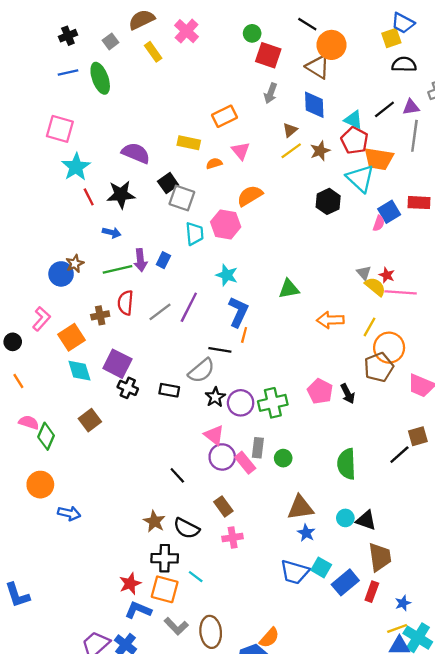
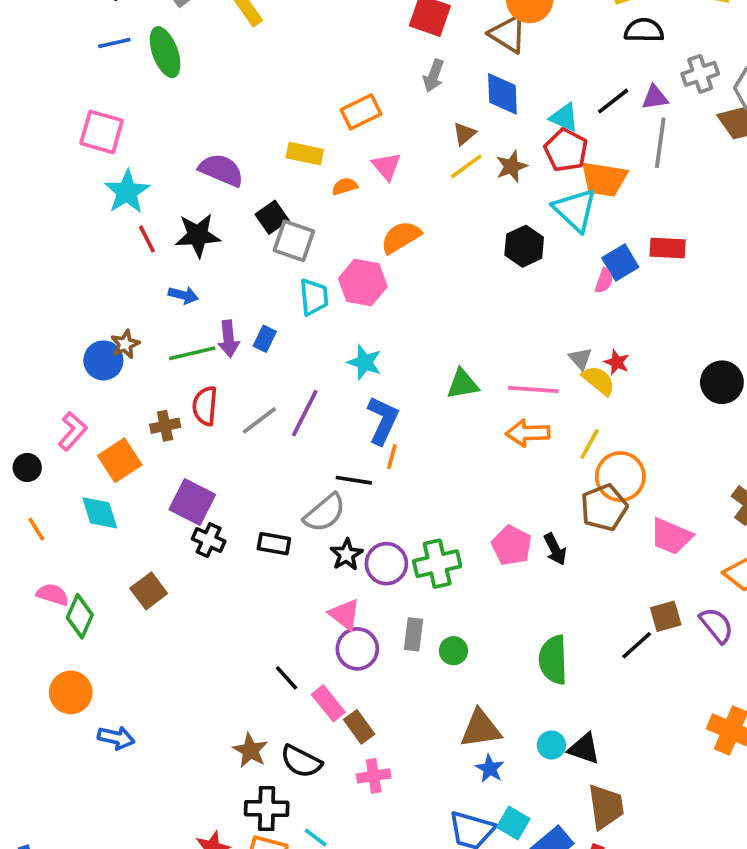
pink line: (401, 292) -> (533, 389), moved
cyan diamond: (79, 371) -> (100, 513), moved
pink rectangle: (245, 463) -> (328, 703), moved

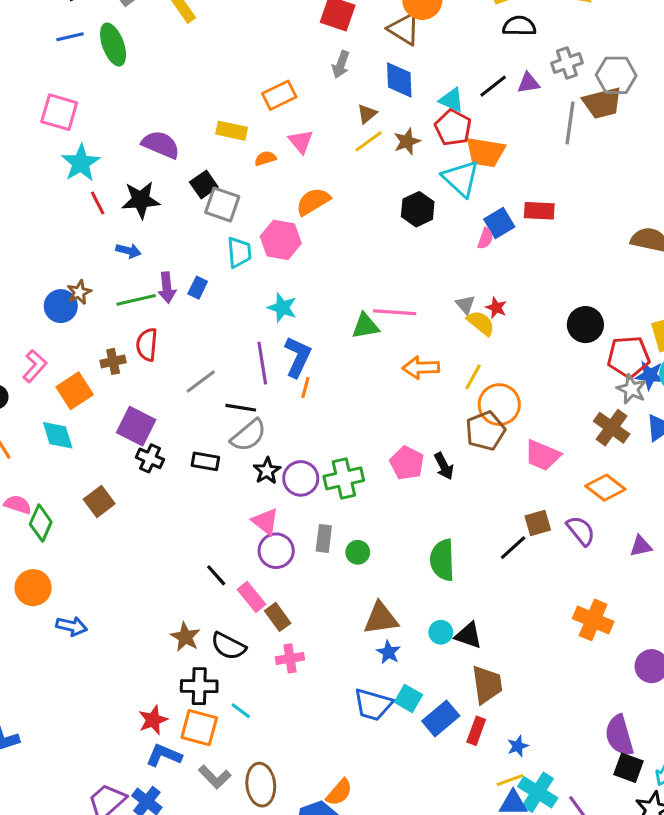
gray line: (660, 143) -> (570, 123), moved
pink line: (533, 389) -> (395, 312), moved
purple line: (305, 413) -> (262, 363), moved, turned -36
gray line: (259, 420) -> (201, 381), moved
black line: (354, 480) -> (241, 408), moved

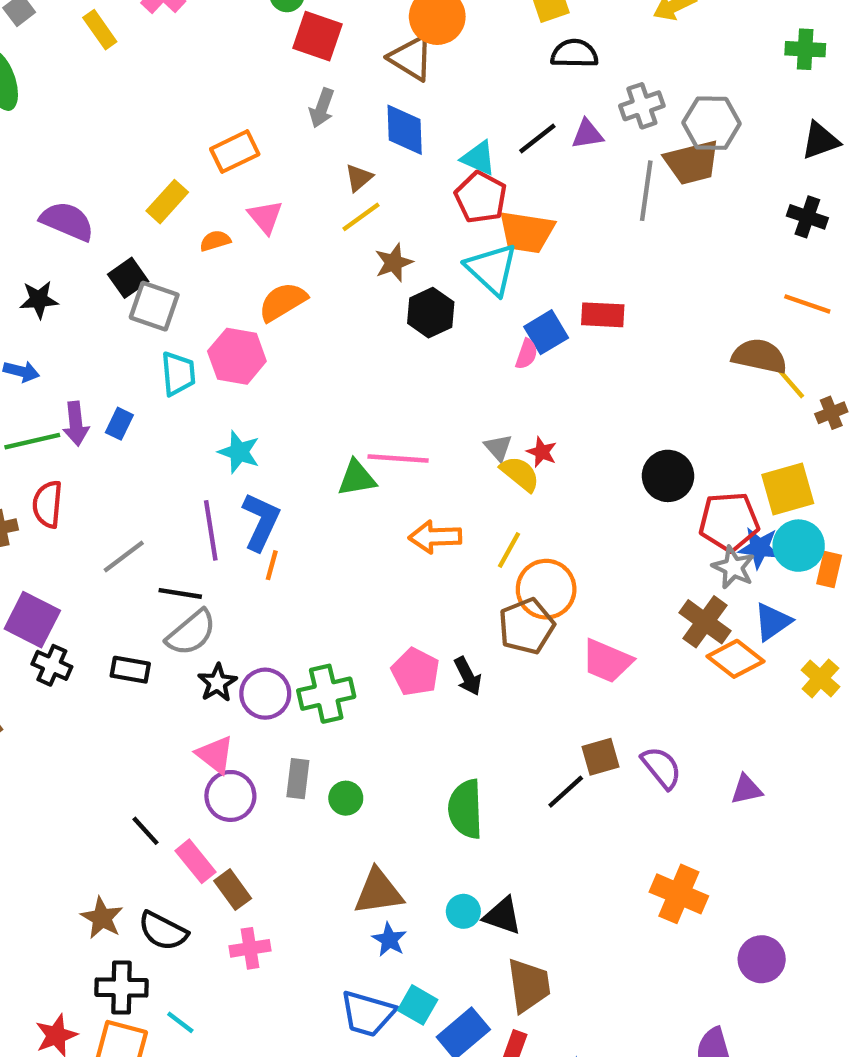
yellow rectangle: (232, 131) -> (167, 202), turned -60
brown star: (407, 141) -> (394, 263), moved
black star: (141, 200) -> (39, 300), size x0.7
orange diamond: (605, 488) -> (735, 659), moved

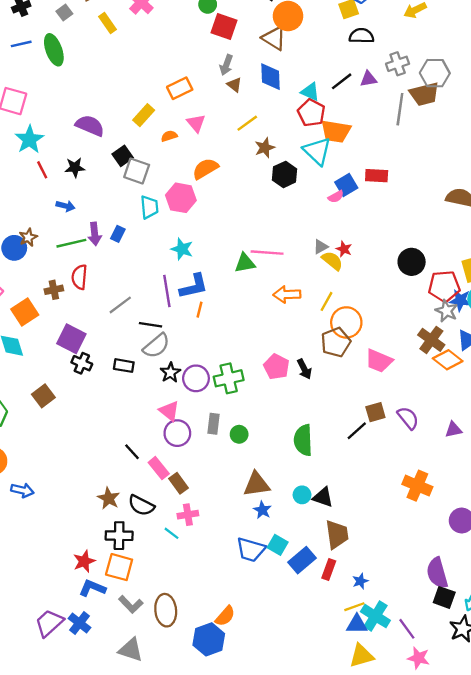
brown triangle: (359, 178) -> (234, 85), moved, turned -42
pink semicircle: (526, 354) -> (336, 197), turned 42
gray triangle: (498, 448) -> (321, 247), turned 42
blue L-shape: (261, 522) -> (194, 286), turned 52
cyan line: (180, 1022) -> (172, 533), moved

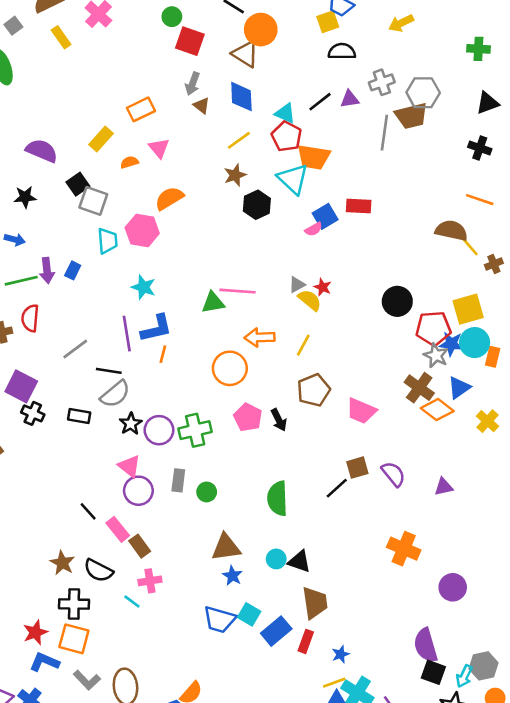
yellow line: (247, 123) -> (239, 140), moved
orange circle: (346, 322) -> (230, 368), moved

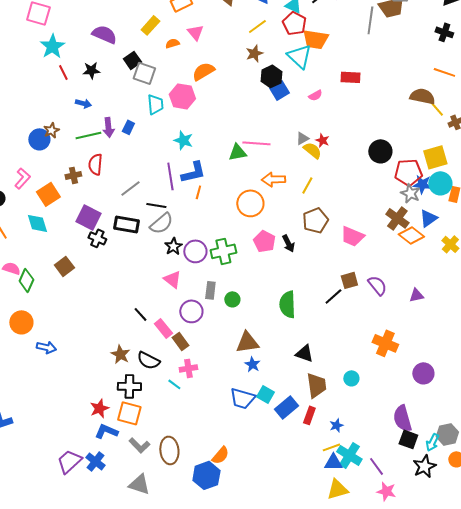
blue square: (325, 216) -> (279, 90), moved
black rectangle: (79, 416) -> (126, 224), moved, size x1.4
purple circle: (138, 491) -> (191, 311), moved
cyan circle: (276, 559) -> (351, 378), moved

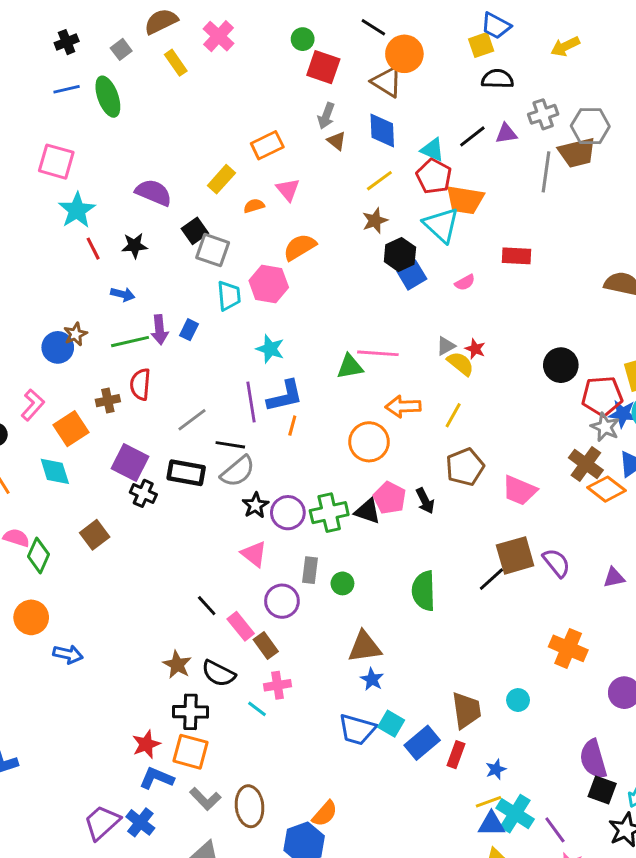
brown square: (349, 280) -> (515, 555), size x1.5
black triangle: (304, 353) -> (368, 511), moved

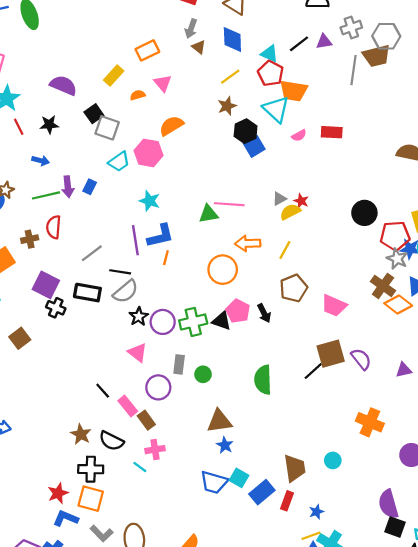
pink semicircle: (465, 283) -> (299, 135), moved
cyan trapezoid: (229, 296) -> (119, 162), turned 60
yellow semicircle: (460, 364) -> (290, 212), turned -66

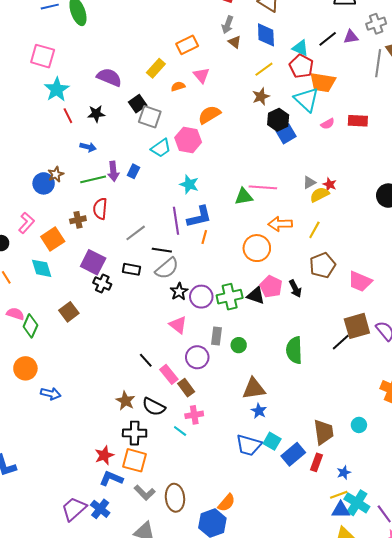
black rectangle: (87, 293) -> (132, 269), size x0.7

